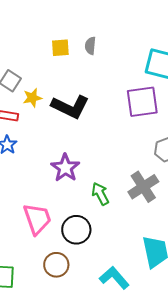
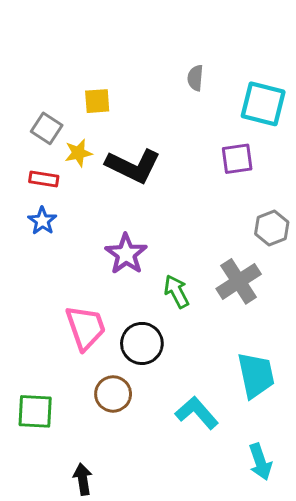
gray semicircle: (90, 46) -> (195, 78), moved
yellow square: (60, 48) -> (97, 101), moved
purple square: (142, 102) -> (237, 159), size x0.7

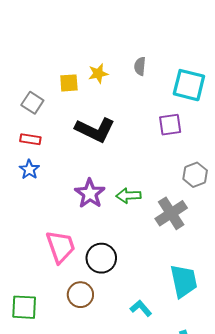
yellow star: (78, 153) -> (98, 74), moved
green arrow: (177, 292) -> (128, 196), moved, turned -65
cyan L-shape: (197, 413) -> (141, 308), size x0.7

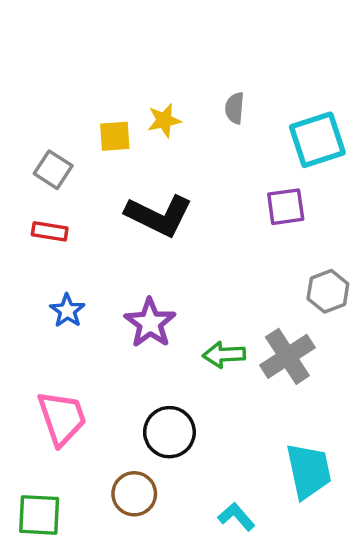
cyan square: (189, 85) -> (317, 140), turned -32
blue star: (29, 169) -> (67, 311), moved
green arrow: (128, 196) -> (224, 355), moved
pink trapezoid: (61, 247) -> (62, 418), moved

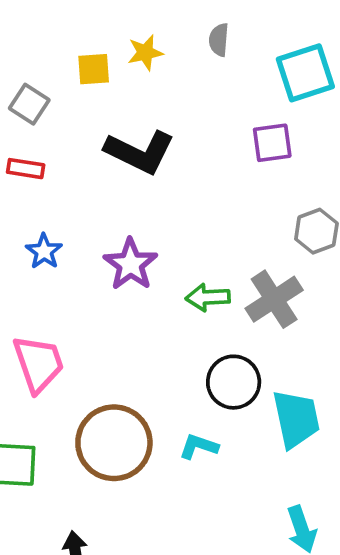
black circle: (169, 432) -> (234, 382), moved
brown circle: (134, 494) -> (114, 443), size x1.6
cyan L-shape: (236, 517) -> (199, 446), moved, turned -30

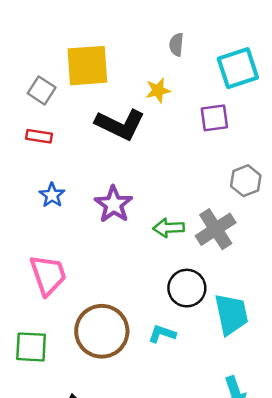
yellow star: (145, 53) -> (158, 90), moved
yellow square: (94, 69) -> (87, 66), size x1.8

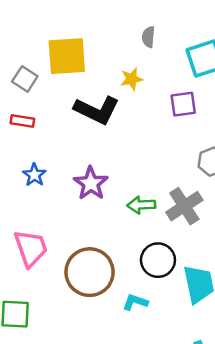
brown circle: (102, 331) -> (90, 272), moved

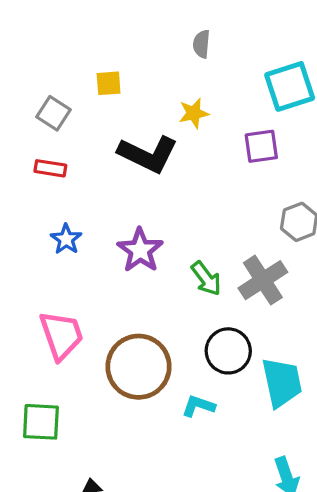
gray semicircle: (148, 37) -> (201, 44), moved
yellow square: (67, 56) -> (109, 83), size x0.5
green arrow: (141, 205) -> (206, 279), turned -124

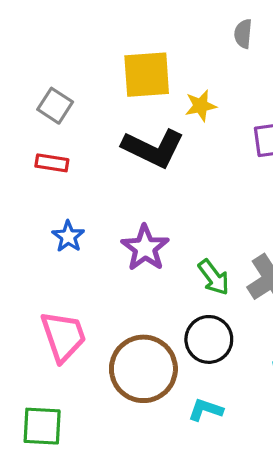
gray semicircle: (201, 44) -> (243, 34), moved
yellow square: (109, 83) -> (147, 75), moved, size x1.8
black circle: (228, 351) -> (209, 339), moved

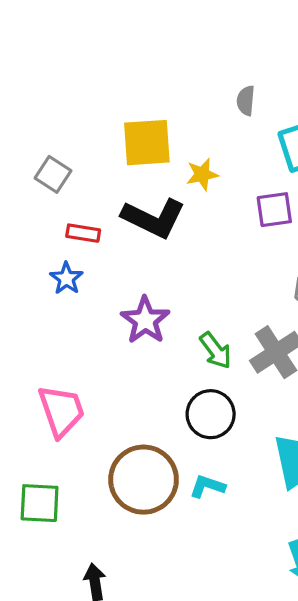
red rectangle: (52, 163) -> (83, 233), moved
blue star: (68, 236) -> (66, 278), moved
brown circle: (143, 369) -> (144, 480), moved

